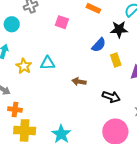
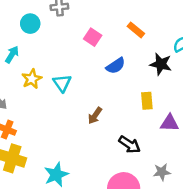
blue semicircle: (99, 45) -> (116, 66), moved
cyan triangle: (48, 63) -> (62, 83), turned 42
brown arrow: (79, 82) -> (95, 116), turned -80

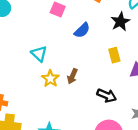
black star: (161, 64) -> (120, 22), turned -30
yellow star: (32, 79) -> (50, 79), moved

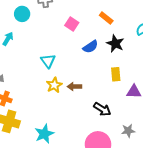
black star: (120, 22) -> (115, 44), moved, turned -30
brown arrow: (72, 76) -> (74, 86), turned 56

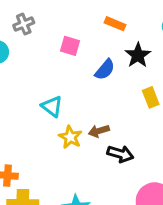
black star: (115, 44) -> (138, 55), turned 30
black arrow: (102, 109) -> (120, 154), moved

